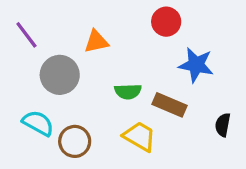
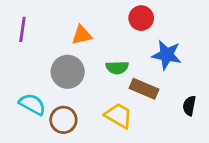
purple line: (26, 35) -> (22, 29), turned 45
gray circle: (60, 75) -> (68, 72), moved
green semicircle: (128, 92) -> (117, 68), moved

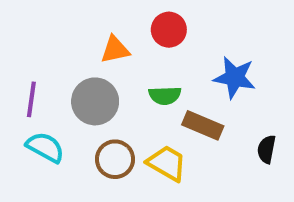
red circle: (141, 18) -> (169, 30), moved
purple line: (22, 29) -> (31, 99), moved
brown circle: (63, 120) -> (115, 159), moved

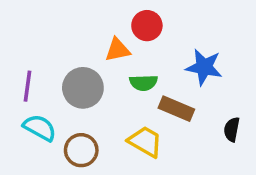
orange triangle: (115, 50) -> (118, 50), moved
brown circle: (115, 159) -> (81, 150), moved

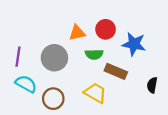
red circle: (147, 26) -> (106, 29), moved

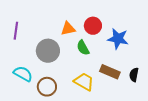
green semicircle: (94, 54) -> (83, 48), turned 63
purple line: (18, 57) -> (16, 31), moved
brown rectangle: (116, 71) -> (110, 72), moved

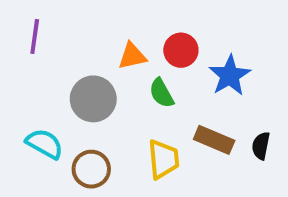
purple line: (16, 31) -> (35, 37), moved
blue star: (118, 39) -> (230, 76), turned 30
yellow trapezoid: (84, 82) -> (163, 159), turned 55

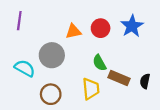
blue star: (230, 76) -> (132, 26), moved
green semicircle: (161, 93) -> (99, 63), moved
cyan semicircle: (44, 144) -> (25, 68), moved

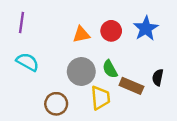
gray circle: (52, 55) -> (81, 72), moved
cyan semicircle: (25, 68) -> (27, 62), moved
black semicircle: (145, 81) -> (158, 77), moved

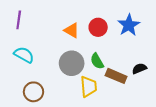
orange triangle: (81, 34) -> (72, 30), turned 42
black semicircle: (158, 77) -> (139, 69), turned 56
brown circle: (56, 104) -> (33, 92), moved

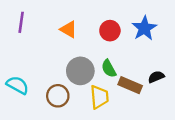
orange triangle: (72, 30) -> (68, 29), moved
cyan semicircle: (24, 55) -> (18, 85), moved
brown circle: (33, 92) -> (58, 96), moved

